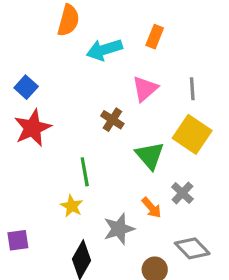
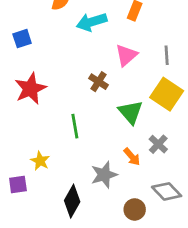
blue square: (26, 87) -> (22, 39), moved, turned 30
yellow star: (72, 206) -> (40, 161), moved

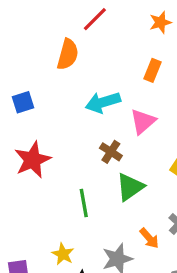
cyan arrow: (92, 22) -> (103, 102), moved
green triangle: (130, 112) -> (130, 187), moved, turned 36
yellow star: (40, 161) -> (63, 254), moved

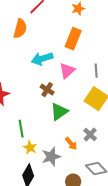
orange rectangle: (152, 70) -> (73, 39), size x1.5
green line: (84, 203) -> (21, 129), moved
yellow star: (63, 254) -> (30, 148), moved

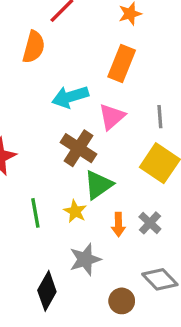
brown cross: (47, 90) -> (79, 148), size x1.5
orange arrow: (71, 144) -> (118, 225), moved, turned 40
yellow star: (30, 148) -> (75, 211), moved

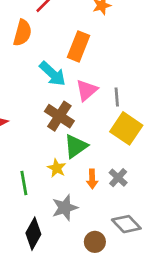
orange rectangle: (122, 64) -> (78, 46), moved
cyan arrow: (70, 97) -> (53, 74), turned -120
gray line: (160, 117) -> (117, 97), moved
green line: (35, 213) -> (24, 183), moved

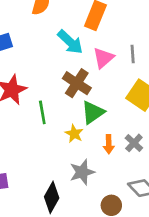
gray line: (117, 97) -> (133, 54), moved
green line: (24, 183) -> (42, 112), moved

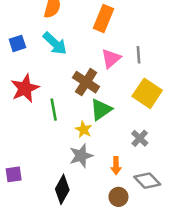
cyan arrow: (70, 42) -> (55, 43), moved
orange arrow: (109, 144) -> (116, 166), moved
gray star: (82, 172) -> (81, 156), moved

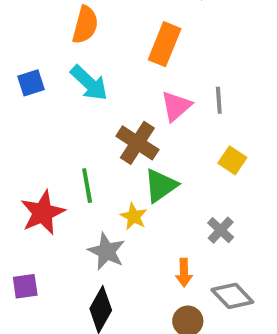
red star: (25, 88) -> (43, 213), moved
yellow square: (147, 93) -> (232, 160), size x0.6
gray star: (81, 156) -> (106, 251), moved, turned -30

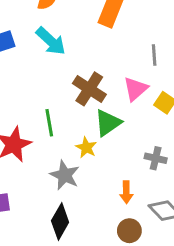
pink triangle: (176, 106) -> (136, 89), moved
gray cross: (221, 230) -> (156, 158), turned -30

